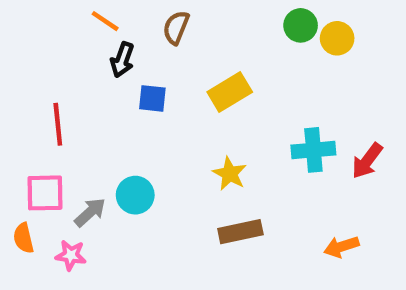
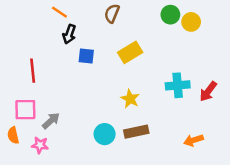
brown semicircle: (176, 28) -> (112, 13), moved
cyan circle: (135, 195) -> (105, 134), moved

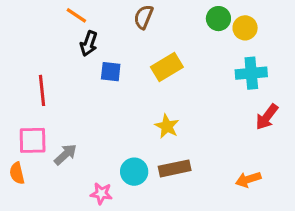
cyan cross: (178, 85) -> (251, 73), moved
pink star: (40, 145) -> (101, 193), moved

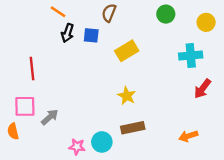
yellow circle: (245, 28) -> (206, 22), moved
blue square: (111, 72) -> (91, 35), moved
cyan circle: (134, 172) -> (102, 142), moved

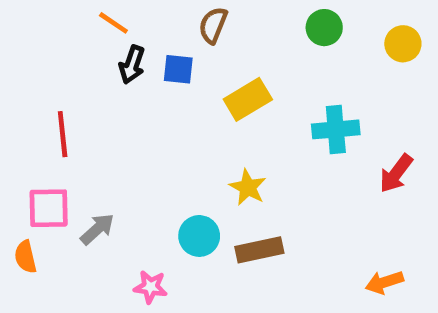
cyan cross: (191, 56) -> (336, 129), moved
orange arrow: (188, 136) -> (384, 282), moved
cyan circle: (102, 142) -> (199, 236), moved

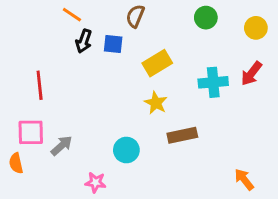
red arrow: (396, 173) -> (251, 73), moved
yellow star: (248, 187) -> (156, 103), moved
brown rectangle: (259, 250) -> (182, 135), moved
orange arrow: (384, 282) -> (244, 179), turned 70

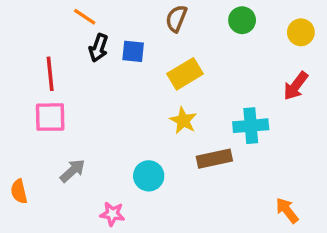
brown semicircle: (135, 16) -> (176, 18), moved
cyan cross: (213, 82) -> (251, 126), moved
red line: (40, 85) -> (50, 74), moved
pink square: (31, 132) -> (50, 117), moved

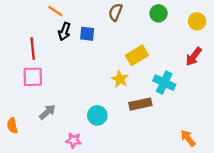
yellow rectangle: (185, 74) -> (137, 55), moved
cyan cross: (251, 126) -> (164, 83), turned 30

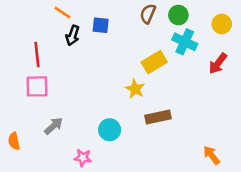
brown semicircle: (115, 12) -> (148, 14), moved
blue square: (87, 34) -> (101, 25), moved
cyan cross: (164, 83) -> (185, 42), moved

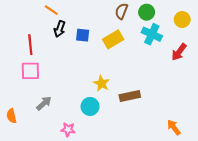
blue square: (101, 25) -> (83, 35), moved
yellow rectangle: (154, 62) -> (113, 39), moved
yellow star: (135, 89) -> (102, 83), moved

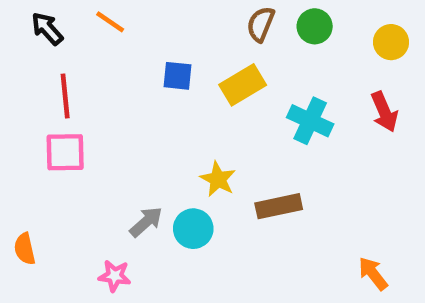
black arrow: (60, 29) -> (47, 29), moved, turned 119
cyan cross: (152, 34) -> (310, 121), moved
red arrow: (179, 52) -> (384, 112), turned -60
gray arrow: (44, 103) -> (146, 222), moved
pink star: (68, 129) -> (115, 276), moved

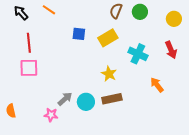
yellow star: (218, 179) -> (109, 74), moved
brown rectangle: (279, 206) -> (112, 99), moved
orange arrow: (373, 274) -> (157, 85), moved
pink star: (115, 276) -> (51, 115), moved

